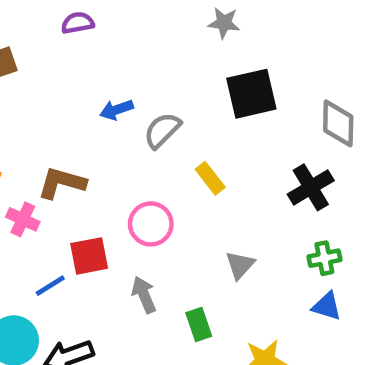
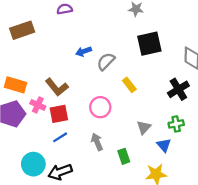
brown L-shape: (62, 183) -> (57, 87), turned -145
red square: (89, 256) -> (59, 114), moved
green cross: (324, 258) -> (176, 124), moved
blue line: (50, 286) -> (60, 137), moved
blue triangle: (327, 306) -> (164, 145), moved, turned 32

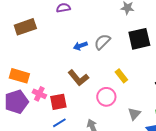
gray semicircle: (106, 61) -> (102, 42), moved
brown L-shape: (57, 87) -> (78, 78), moved
pink circle: (100, 107) -> (106, 97), moved

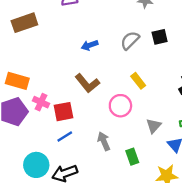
black square: (139, 39) -> (160, 37), size x0.6
gray semicircle: (102, 42) -> (130, 40), moved

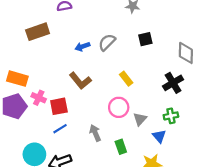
brown rectangle: (24, 23) -> (38, 32), moved
gray semicircle: (130, 40) -> (107, 42), moved
pink circle: (120, 106) -> (119, 107), moved

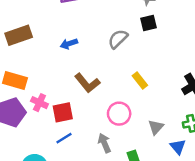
brown rectangle: (38, 32) -> (19, 35), moved
black square: (145, 39) -> (148, 23), moved
blue arrow: (82, 47) -> (69, 44), moved
pink circle: (119, 107) -> (119, 114), moved

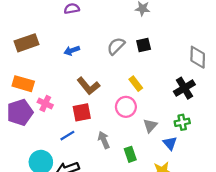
black square: (148, 23) -> (144, 45), moved
red square: (63, 112) -> (82, 112), moved
pink circle: (119, 114) -> (126, 107), moved

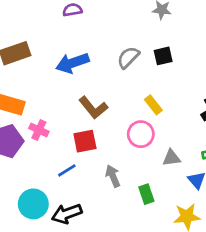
blue arrow: (72, 51) -> (72, 63), size x1.6
gray triangle: (150, 126) -> (171, 158), turned 40

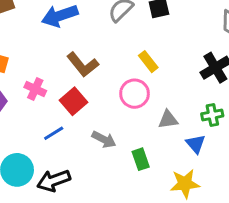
pink cross: (39, 130) -> (35, 89), moved
red square: (85, 141) -> (73, 101), turned -30
gray arrow: (113, 176) -> (104, 139), turned 140

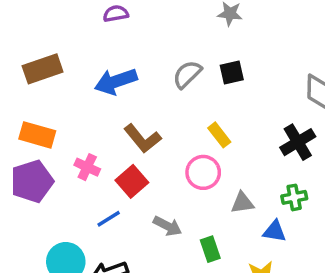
blue triangle: (196, 144) -> (275, 231), turned -40

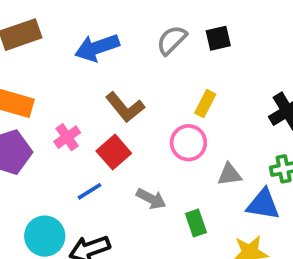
yellow rectangle: (219, 135) -> (205, 104), turned 65
pink cross: (87, 167) -> (67, 137), turned 30
blue triangle: (275, 231) -> (263, 204), size x1.4

